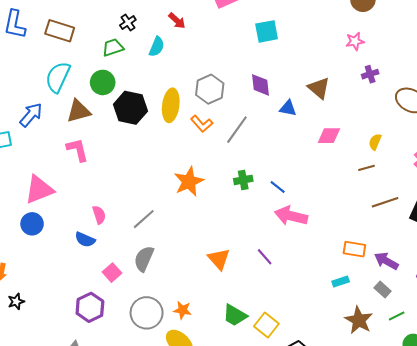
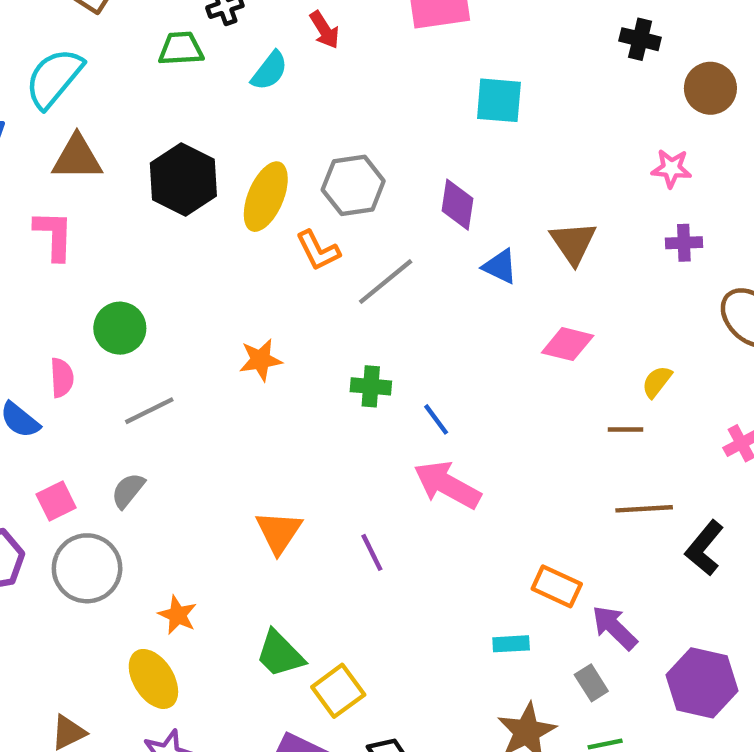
green circle: (103, 82) -> (120, 328), moved
orange star: (189, 182) -> (261, 360), size x0.7
gray semicircle: (144, 259) -> (128, 491), size x0.7
gray circle: (147, 313) -> (87, 568), moved

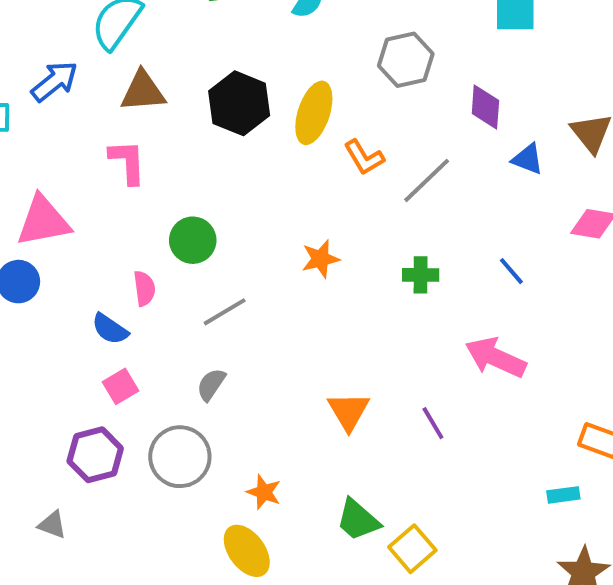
gray hexagon: (353, 185) -> (406, 60), moved
blue line: (436, 419) -> (511, 271), moved
pink square: (56, 501) -> (120, 386), moved

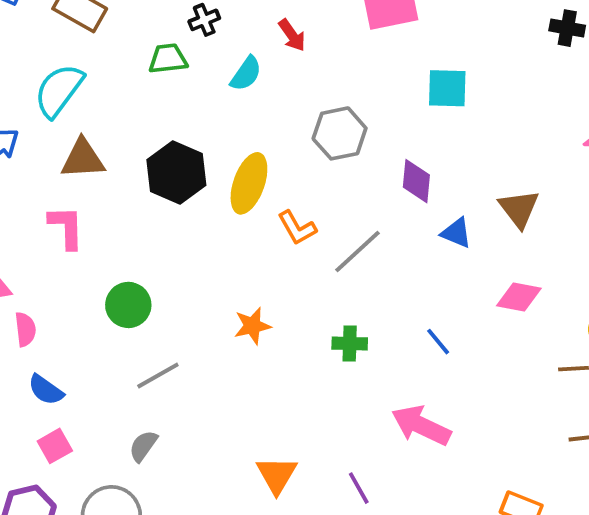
pink semicircle: (144, 288) -> (25, 329), moved

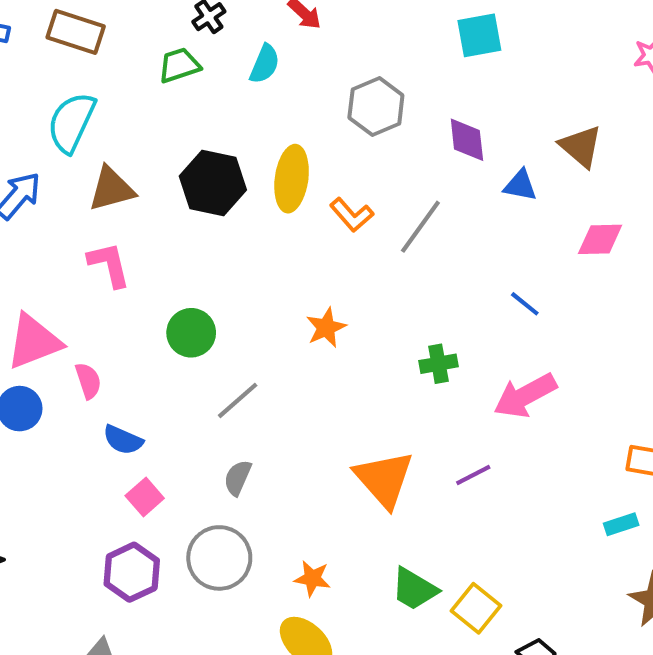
green cross: (350, 343) -> (438, 364), moved
pink arrow: (421, 425) -> (525, 396), turned -42
orange triangle: (277, 475) -> (384, 479), size x1.4
purple line: (359, 488) -> (473, 475), turned -76

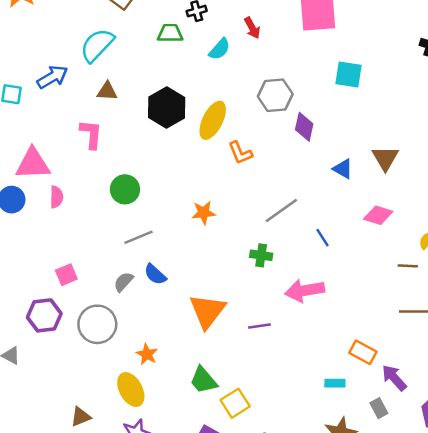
purple diamond: (467, 140) -> (304, 127), moved
brown triangle: (111, 189) -> (107, 91), size x0.7
gray line: (420, 227) -> (281, 210), moved
blue semicircle: (123, 440) -> (155, 274), moved

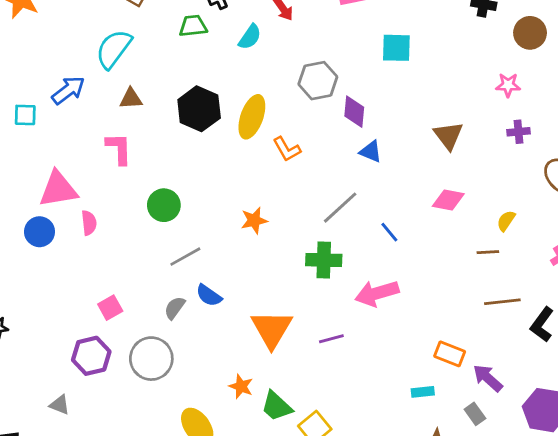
blue triangle: (343, 169) -> (371, 152), moved
green cross: (261, 255) -> (324, 260), size x1.4
orange star: (147, 354) -> (241, 386), moved

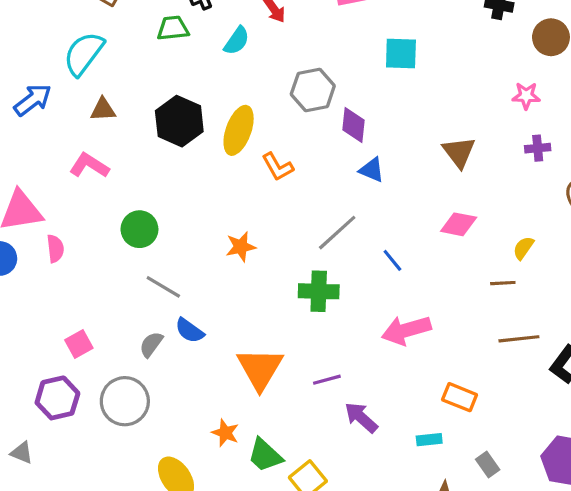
pink L-shape: (119, 149) -> (89, 165), turned -56
gray line: (185, 257) -> (163, 287), turned 60
pink arrow: (377, 293) -> (406, 330), moved
purple arrow: (488, 378) -> (361, 417), moved

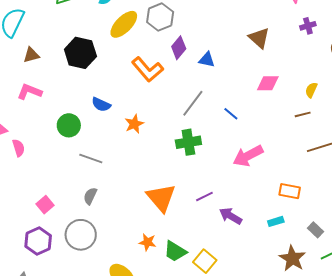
purple diamond: (353, 125) -> (179, 48), moved, turned 45
yellow ellipse: (239, 130) -> (124, 24), moved, turned 36
orange L-shape: (278, 167) -> (148, 69), size x1.5
blue semicircle: (190, 331) -> (101, 104), moved

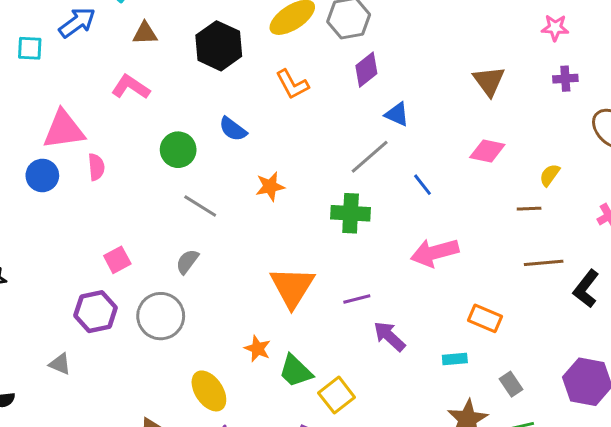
blue triangle: (207, 60) -> (397, 114), moved
orange L-shape: (148, 69) -> (292, 84), moved, size x0.7
orange star: (134, 124) -> (270, 186), moved

